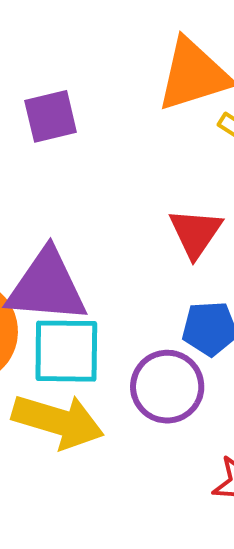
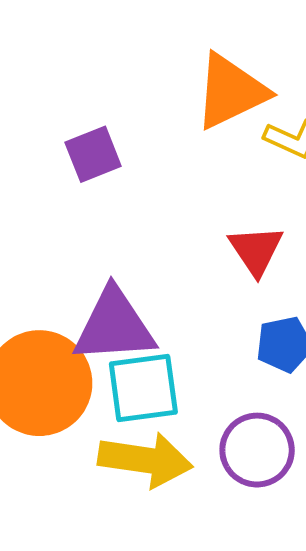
purple circle: (167, 387) -> (257, 450), moved

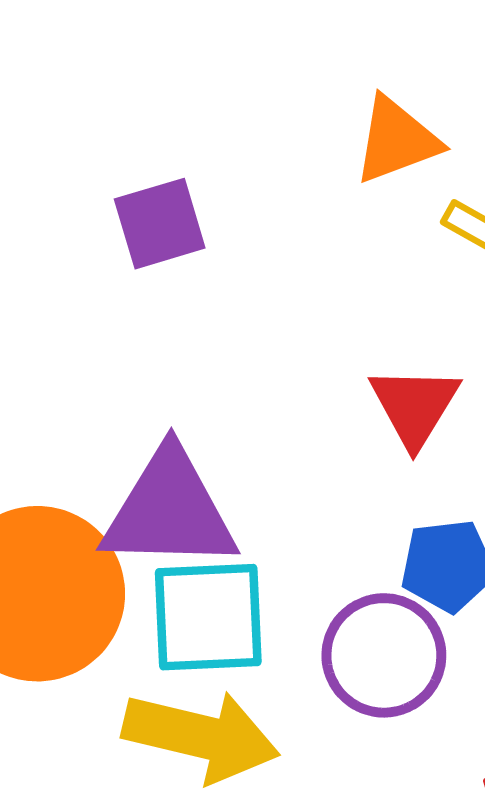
orange triangle: (231, 92) -> (397, 140), size x0.7
purple circle: (257, 450) -> (384, 655), moved

